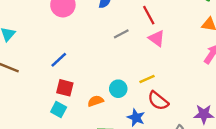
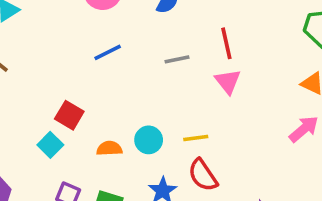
blue line: (59, 60) -> (108, 52), moved

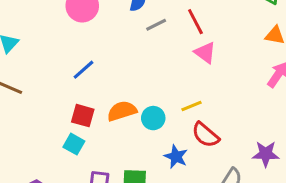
blue line: (108, 52) -> (84, 70), moved
gray line: (177, 59) -> (156, 25), moved
orange semicircle: (109, 148) -> (122, 111), moved, size x1.4

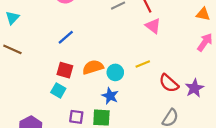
red semicircle: (206, 135) -> (169, 83), moved
purple star: (266, 154) -> (194, 88), moved, turned -30
blue star: (176, 157) -> (110, 96), moved

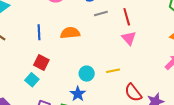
blue line: (66, 37) -> (39, 32), moved, turned -63
orange semicircle: (93, 67) -> (70, 33), moved

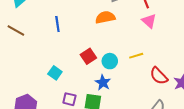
orange semicircle: (70, 33) -> (105, 17), moved
red square: (41, 63) -> (88, 56), moved, turned 35

